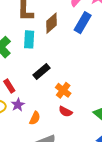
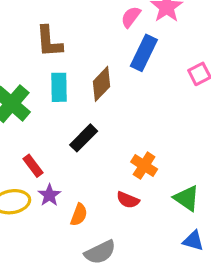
brown diamond: (51, 23) -> (101, 84), moved
orange cross: (63, 90) -> (144, 166), moved

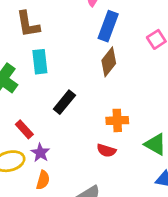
brown diamond: (101, 84) -> (109, 62), moved
orange cross: (144, 166) -> (117, 120), turned -30
orange semicircle: (79, 215) -> (43, 180), moved

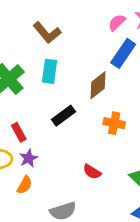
brown L-shape: (28, 24) -> (47, 33), turned -44
brown diamond: (109, 62) -> (98, 85), moved
orange cross: (117, 120) -> (114, 123), moved

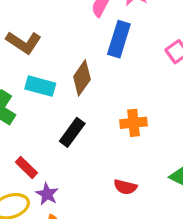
cyan rectangle: (50, 71) -> (40, 86), turned -65
brown diamond: (98, 85) -> (82, 78), moved

